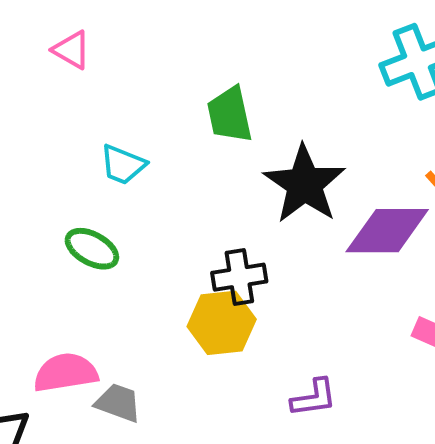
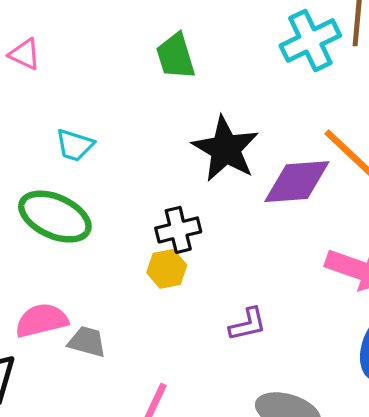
green trapezoid: (230, 115) -> (176, 56), moved
green ellipse: (92, 249) -> (55, 217), size x1.6
yellow hexagon: (222, 323) -> (167, 269), size x0.7

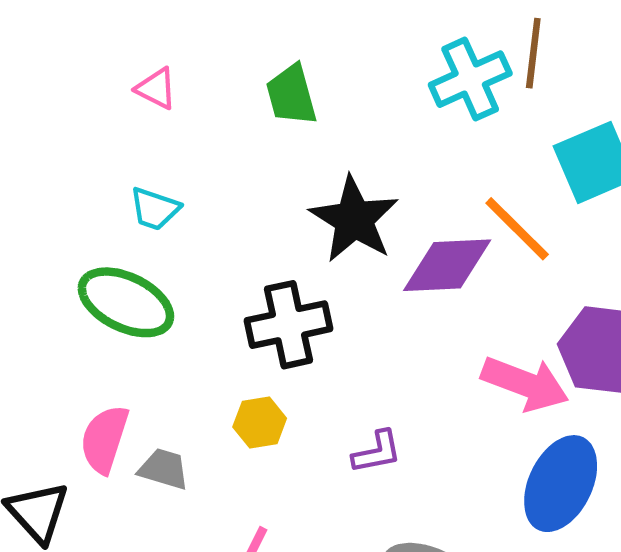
pink triangle: (25, 54) -> (156, 89), moved
black cross: (178, 230) -> (289, 325), size x1.4
yellow hexagon: (167, 269) -> (260, 423), moved
pink semicircle: (42, 320) -> (104, 439), turned -60

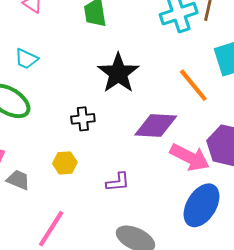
purple diamond: (447, 265) -> (156, 126), moved
black cross: (289, 325) -> (83, 119), size x0.6

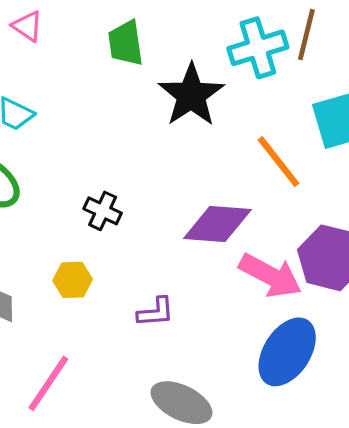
black star: (118, 73) -> (191, 95), moved
black cross: (83, 119) -> (103, 211), turned 30

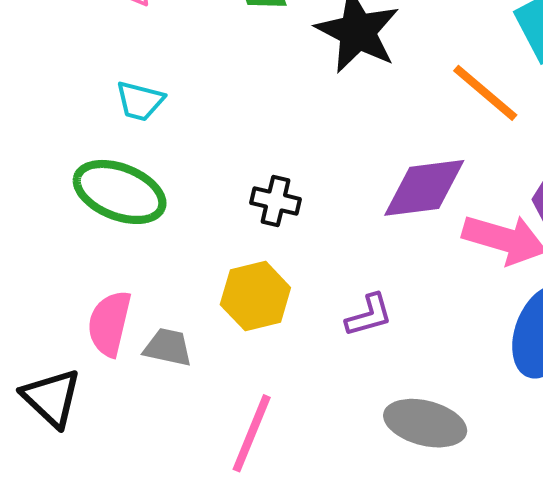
yellow hexagon: (73, 280) -> (255, 296), size x1.4

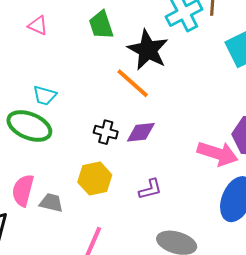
orange line: (485, 93) -> (133, 83), moved
cyan trapezoid: (140, 101) -> (45, 96), moved
purple diamond: (424, 188) -> (141, 132), moved, size x0.7

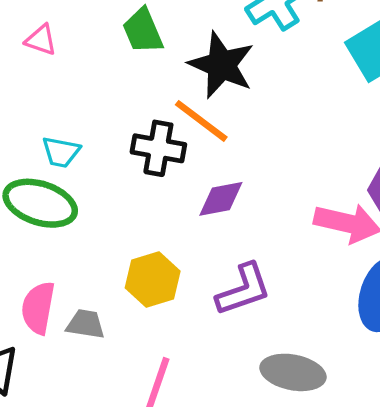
black cross: (106, 132) -> (158, 148), moved, size x1.4
purple L-shape: (150, 189) -> (243, 290), size x1.5

